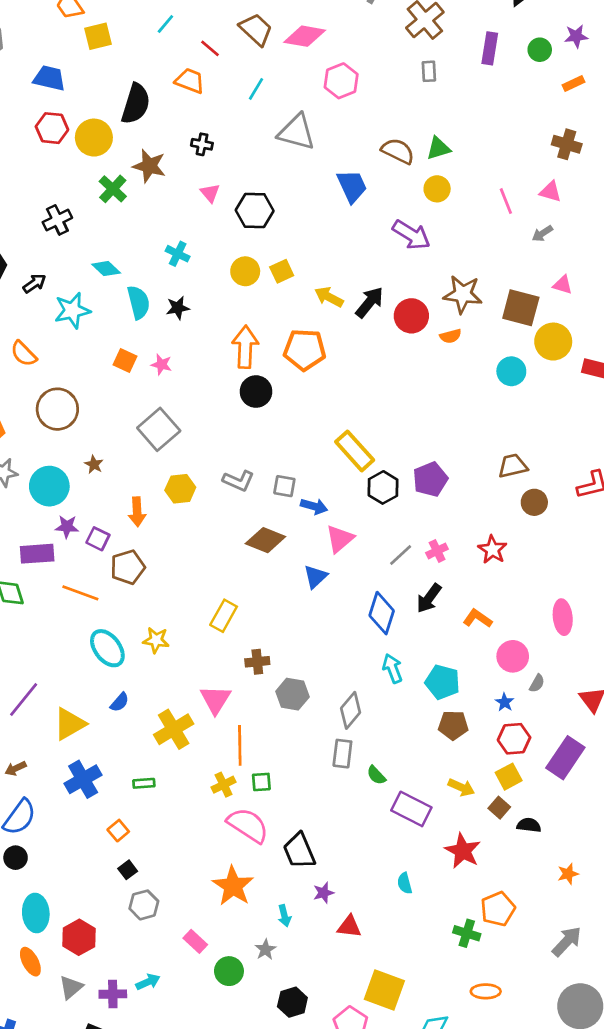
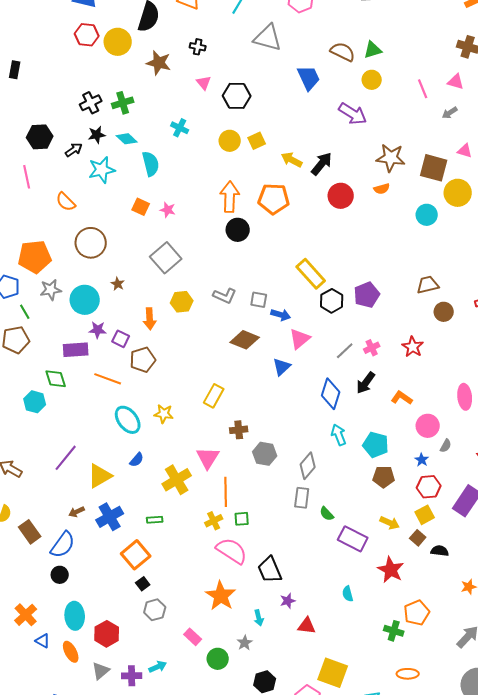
green cross: (113, 189) -> (123, 103), moved, turned 30
black star: (178, 308) -> (97, 135), moved
red circle: (411, 316) -> (341, 196), moved
brown arrow: (16, 768) -> (77, 512), moved
orange square: (118, 831) -> (136, 555), size x1.8

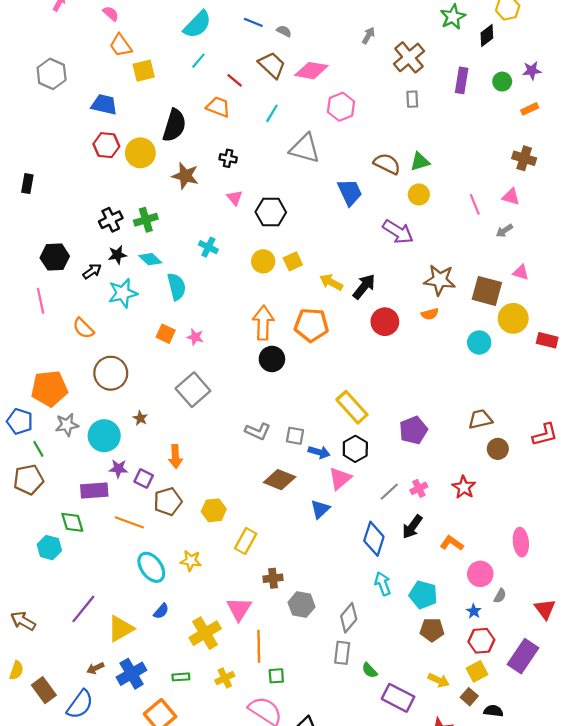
black hexagon: (332, 301) -> (355, 449), moved
yellow hexagon: (182, 302) -> (214, 510), moved
yellow cross: (214, 521) -> (225, 678), moved

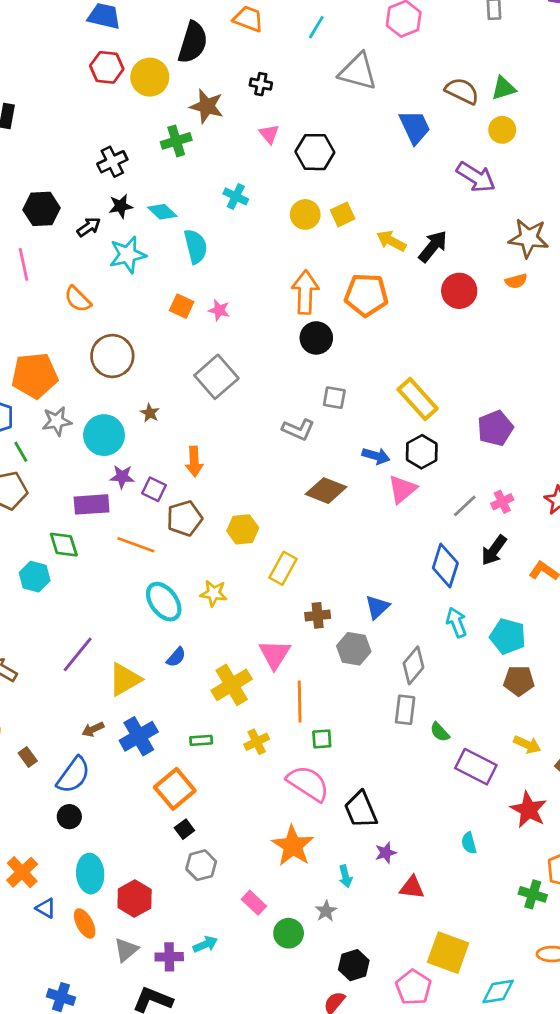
green cross: (146, 220) -> (176, 141), moved
gray square: (295, 436) -> (334, 398), moved
blue triangle: (320, 509) -> (377, 607), moved
brown rectangle: (44, 690) -> (28, 757), size x0.6

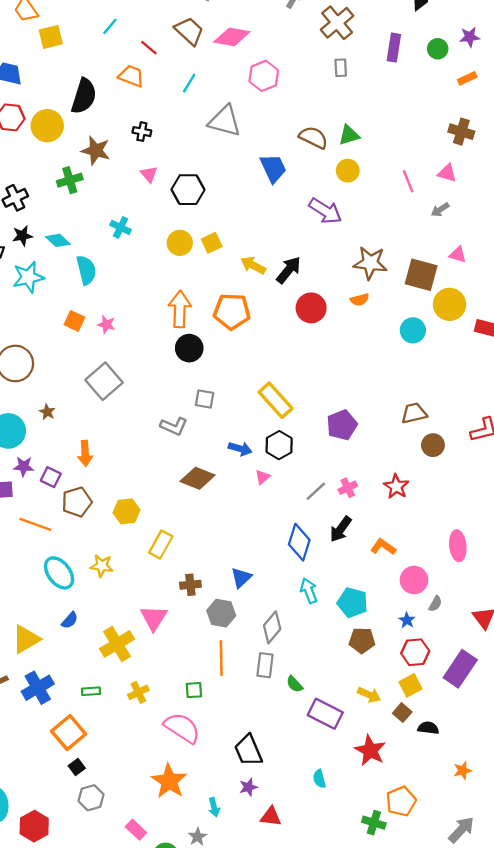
pink triangle: (402, 489) -> (263, 477), size x0.6
orange line: (300, 701) -> (221, 658), moved
black trapezoid: (361, 810) -> (248, 750), moved

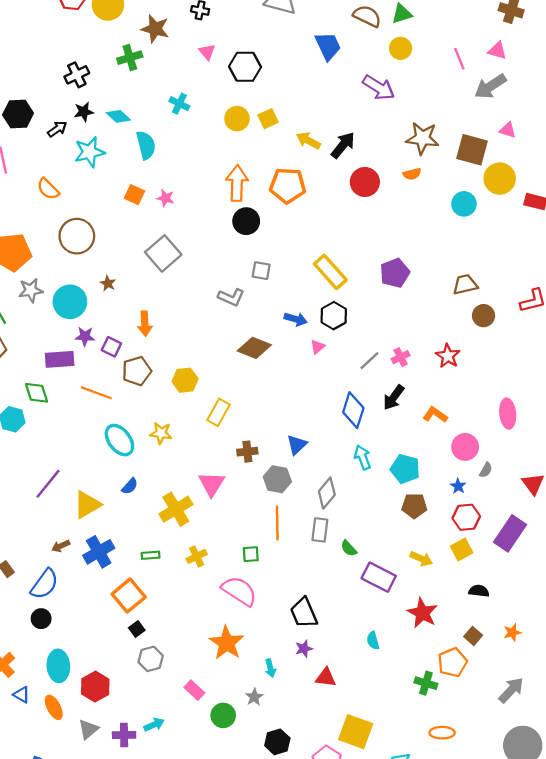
gray arrow: (440, 210) -> (490, 86), size x1.8
purple pentagon: (342, 425) -> (395, 273), moved
brown square: (402, 713) -> (473, 636), moved

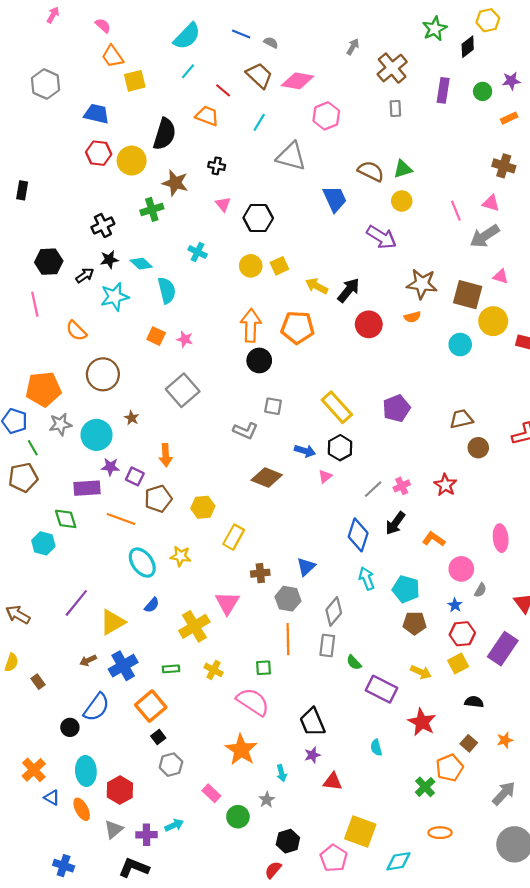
yellow cross: (197, 556) -> (213, 670), turned -36
blue semicircle: (45, 584) -> (97, 707), moved
green cross: (426, 683) -> (425, 787), turned 30

